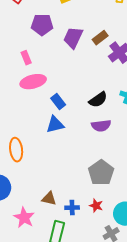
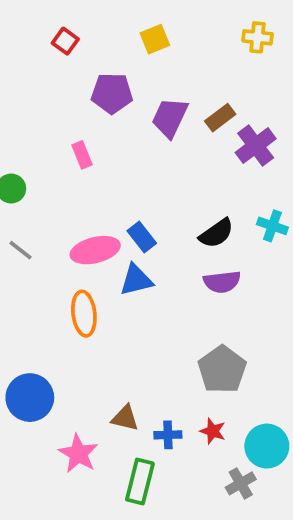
pink ellipse: (33, 82) -> (95, 250), moved
orange ellipse: (16, 150) -> (84, 314), moved

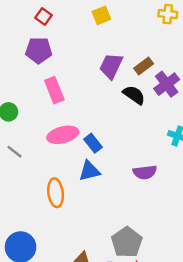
purple pentagon: (112, 93) -> (39, 50), moved
pink rectangle: (82, 155) -> (54, 90), size x1.5
black semicircle: (216, 233) -> (134, 95), moved, turned -110
pink ellipse: (95, 250) -> (63, 135), moved
gray pentagon: (222, 370) -> (127, 242), moved

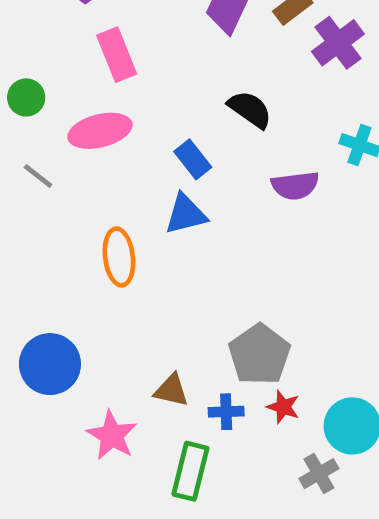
black semicircle: (134, 95) -> (250, 109), moved
pink ellipse: (63, 135) -> (100, 131), moved
purple semicircle: (145, 172) -> (295, 186), moved

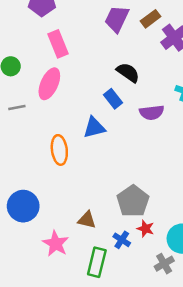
pink ellipse: (100, 131) -> (49, 84), turned -52
blue rectangle: (193, 159) -> (113, 99), moved
gray line: (38, 176) -> (17, 107), turned -49
blue cross: (226, 412) -> (122, 240), moved, turned 35

